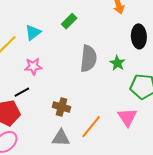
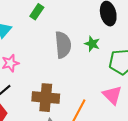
brown cross: (62, 107) -> (46, 98), size x1.5

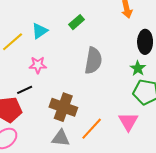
green star: (92, 44) -> (138, 68), moved

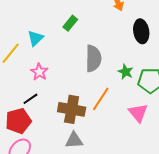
pink star: (38, 65) -> (39, 72), turned -30
green star: (138, 68) -> (126, 72), moved
orange line: (92, 129) -> (101, 99), moved

